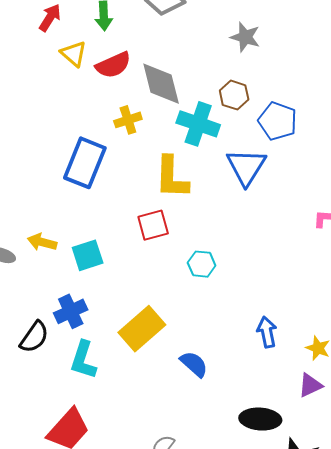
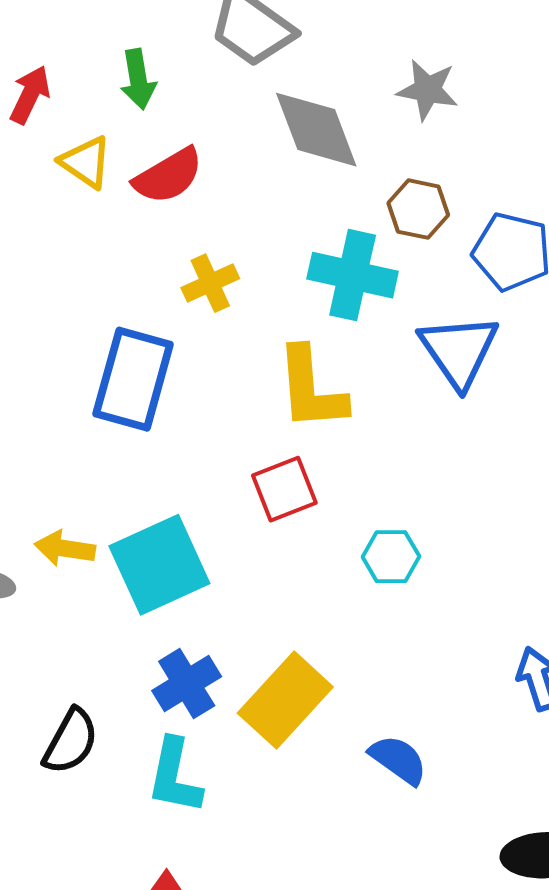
gray diamond: (161, 84) -> (316, 130), moved
cyan square: (88, 255) -> (159, 565), size x1.5
blue cross: (71, 311) -> (187, 684), moved

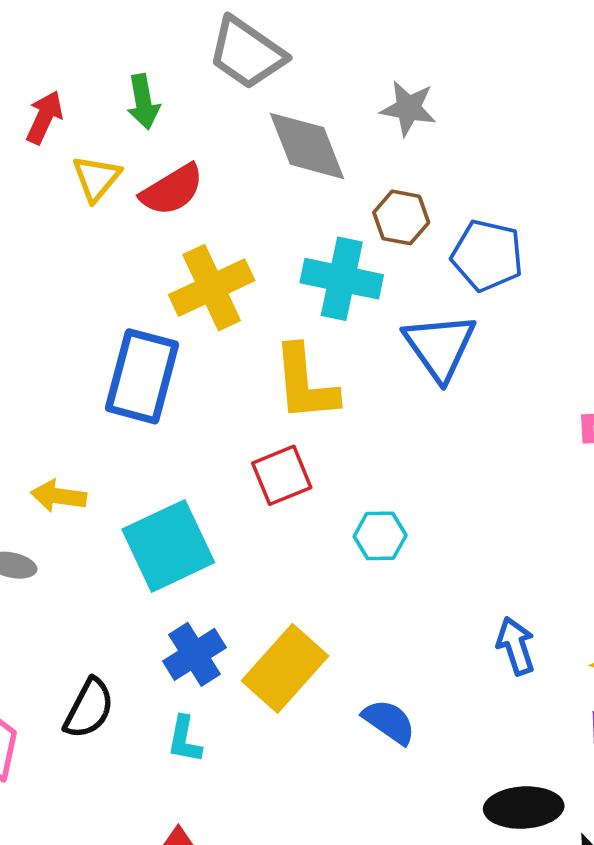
yellow triangle: (86, 162) -> (96, 178), turned 36
yellow cross: (210, 283) -> (212, 288), size x1.6
yellow arrow: (65, 548) -> (59, 496), moved
cyan L-shape: (175, 776) -> (184, 739), size x0.7

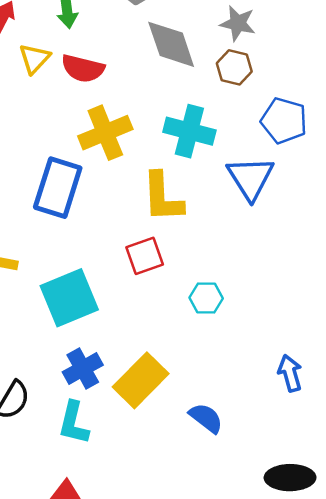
red semicircle: (172, 190) -> (83, 68), turned 42
brown hexagon: (401, 217) -> (234, 67), moved
cyan L-shape: (184, 739) -> (74, 423), size x1.4

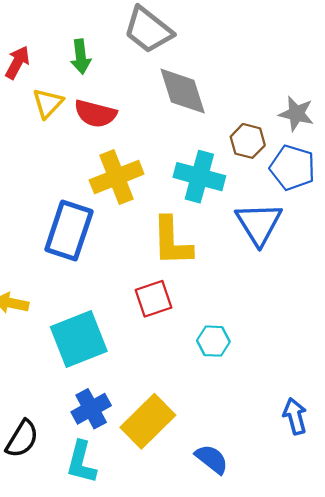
gray star: (238, 23) -> (296, 114), moved
brown hexagon: (234, 67) -> (248, 141), moved

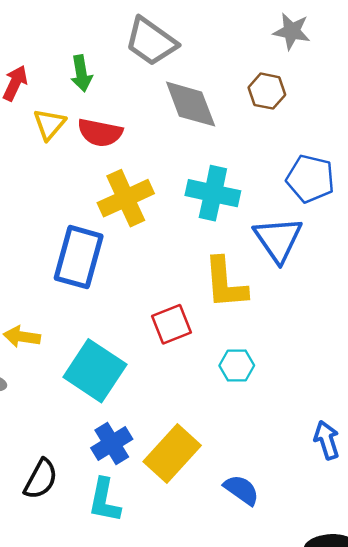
gray star: (296, 114) -> (292, 31), moved
brown hexagon: (248, 141) -> (267, 91), moved
yellow L-shape: (172, 241) -> (225, 283), moved
cyan square: (79, 339) -> (95, 371), turned -32

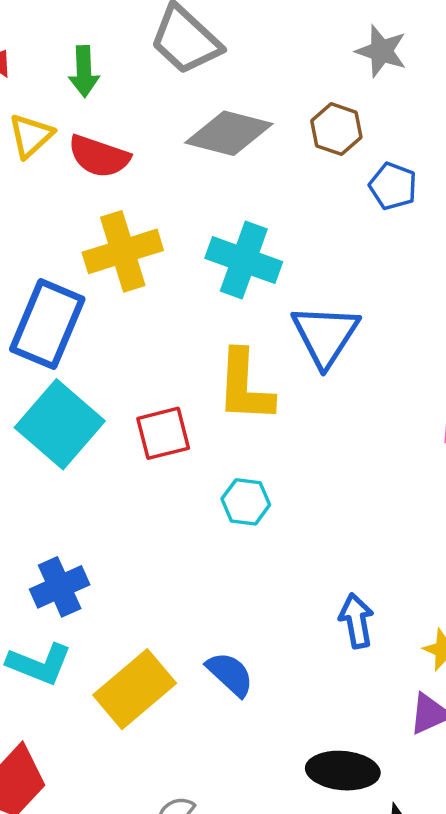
gray diamond: (191, 104) -> (229, 133), turned -62
blue pentagon: (310, 179) -> (393, 186), moved, size x0.7
cyan square: (95, 371) -> (60, 424), moved
yellow rectangle: (172, 453) -> (135, 689), moved
cyan L-shape: (104, 500) -> (39, 664), turned -87

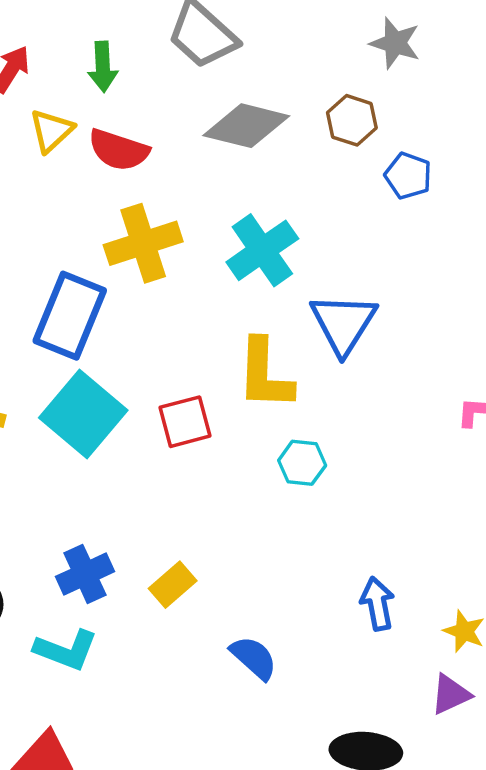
cyan cross: (244, 260) -> (262, 250), turned 36
cyan hexagon: (246, 502) -> (302, 463), moved
yellow rectangle: (135, 689) -> (173, 585), moved, size x0.6

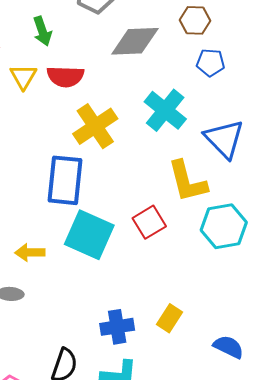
blue pentagon: (408, 176) -> (211, 63), moved
cyan hexagon: (302, 463) -> (224, 226), size x1.6
blue cross: (85, 574) -> (117, 327), turned 32

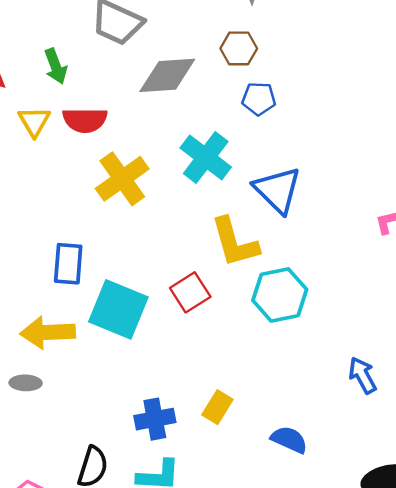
blue rectangle: (65, 180) -> (68, 264), moved, size x0.7
yellow arrow: (30, 252) -> (48, 332), size x1.5

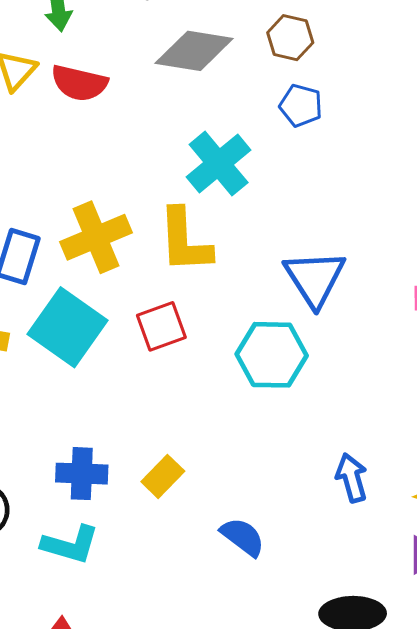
yellow cross: (122, 179) -> (96, 237), moved
blue triangle: (278, 190) -> (315, 278), moved
yellow L-shape: (235, 242) -> (185, 241), moved

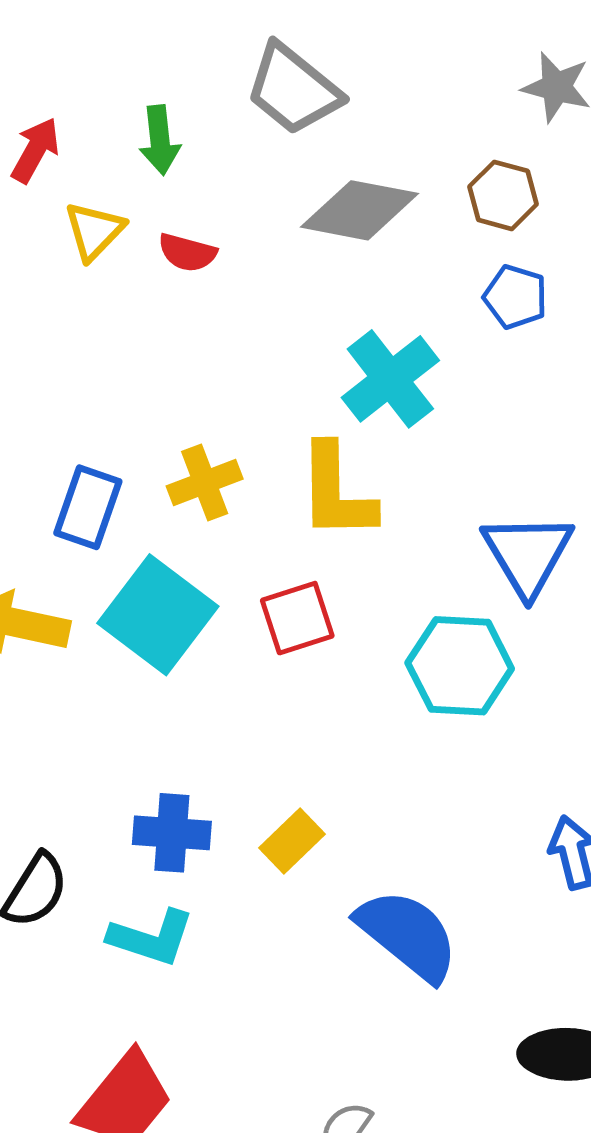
red semicircle: (79, 83) -> (187, 252), size x0.7
yellow cross: (96, 237) -> (205, 482), size x0.7
blue semicircle: (243, 537) -> (408, 935), size x1.6

